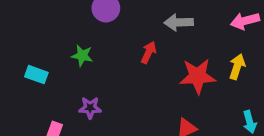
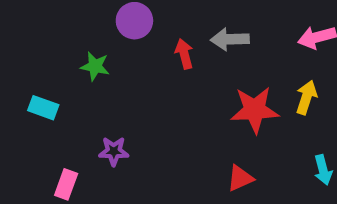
red arrow: (149, 52) -> (184, 54), moved, turned -40
green star: (82, 56) -> (95, 66), moved

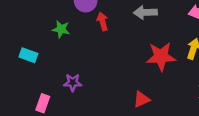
red arrow: (184, 54) -> (102, 21), moved
red triangle: (240, 178) -> (141, 99), moved

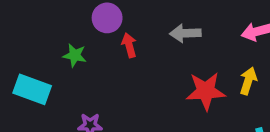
cyan rectangle: (28, 55) -> (32, 89), size x1.5

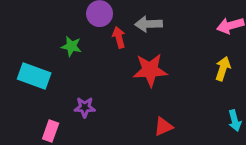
gray arrow: (185, 33) -> (149, 24), moved
red star: (206, 91) -> (150, 70), moved

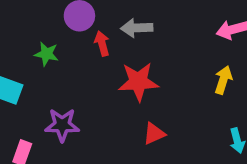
purple star: (85, 107) -> (62, 125), size x1.4
red triangle: (163, 127) -> (154, 134), moved

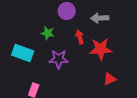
red arrow: (102, 44) -> (80, 37), moved
purple star: (62, 125) -> (59, 59), moved

